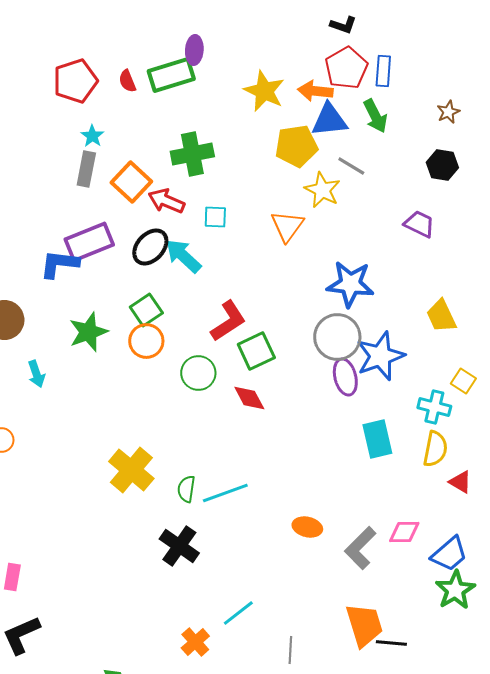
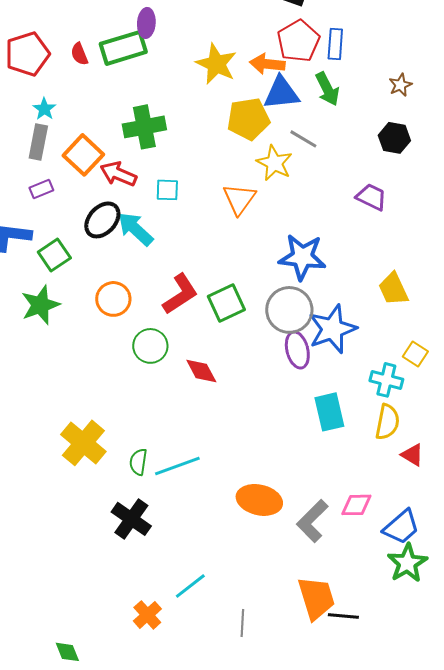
purple rectangle: (89, 242) -> (41, 189), moved, size x0.5
green square: (146, 310) -> (54, 255), moved
orange circle: (146, 341) -> (113, 299), moved
green square: (256, 351) -> (226, 303), moved
orange ellipse: (307, 527) -> (259, 500), size x1.5

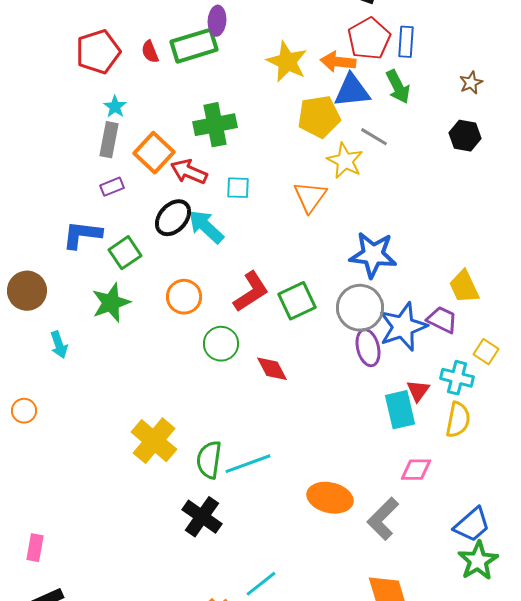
purple trapezoid: (371, 197) -> (442, 320), moved
red triangle: (412, 455) -> (418, 391), moved, turned 35
green semicircle: (138, 462) -> (209, 460), size x1.4
pink diamond: (356, 505) -> (416, 470), moved

